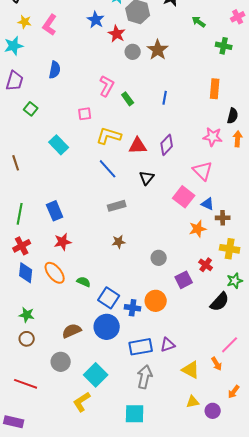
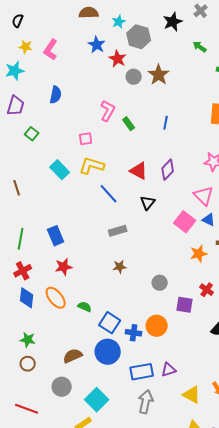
yellow L-shape: (109, 136) -> (92, 166), moved
red triangle: (138, 146) -> (139, 171), turned 30
blue triangle: (208, 204) -> (209, 220), moved
purple square: (184, 280) -> (185, 305), turned 36

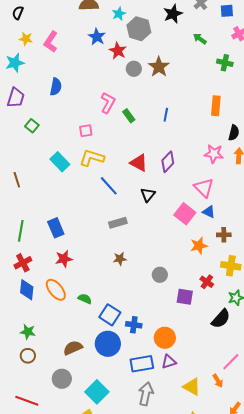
orange circle: (157, 326) -> (165, 338), moved

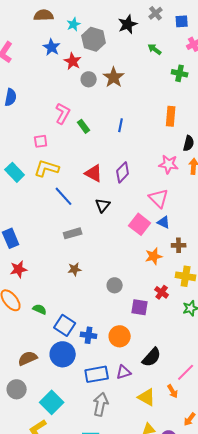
black semicircle: (221, 319) -> (152, 357), moved
orange circle: (165, 338) -> (120, 336), moved

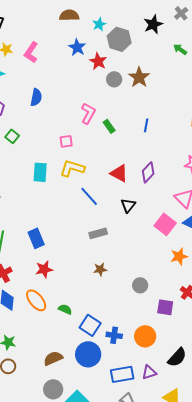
cyan rectangle: (15, 172) -> (40, 172), turned 48
gray circle: (17, 389) -> (53, 389), moved

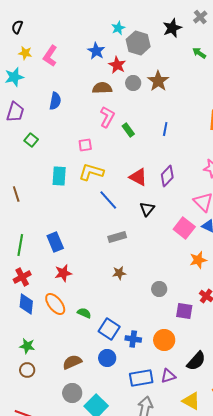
brown semicircle: (69, 15) -> (102, 88), moved
blue circle: (88, 354) -> (107, 358), size x0.7

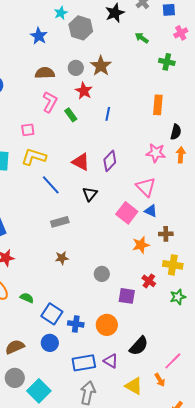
red star: (117, 65) -> (84, 91), moved
purple triangle: (168, 376) -> (111, 361), turned 49

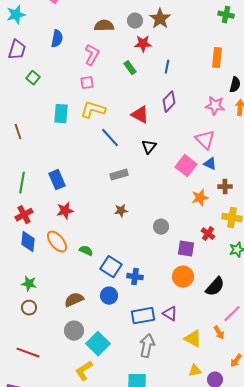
red star: (84, 91) -> (143, 44), turned -30
pink L-shape: (50, 102) -> (92, 55), moved
purple diamond: (110, 161) -> (169, 102), moved
orange circle: (107, 325) -> (183, 277), moved
black semicircle: (139, 346) -> (215, 287), moved

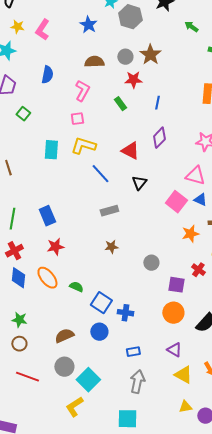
pink triangle: (205, 140) -> (195, 176), turned -30
purple triangle: (170, 314) -> (174, 350), moved
blue rectangle: (143, 316) -> (133, 352), size x0.6
red line: (28, 353) -> (27, 377), moved

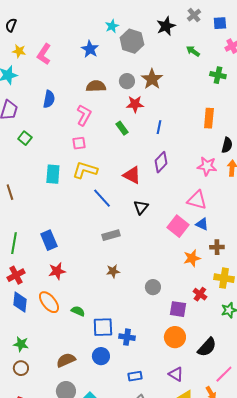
blue square: (101, 303) -> (103, 327), turned -35

